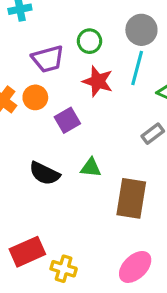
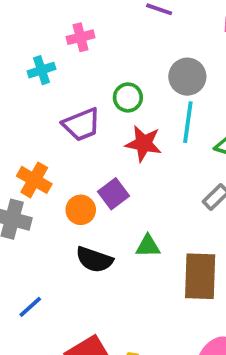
orange circle: (35, 97) -> (81, 210), moved

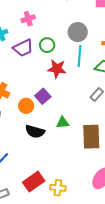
pink cross: (80, 37) -> (28, 19), moved
purple trapezoid: (82, 124) -> (23, 48), moved

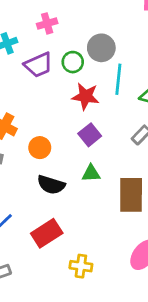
gray circle: (78, 32) -> (101, 48), moved
purple square: (43, 96) -> (90, 135), moved
red rectangle: (34, 182) -> (47, 233), moved

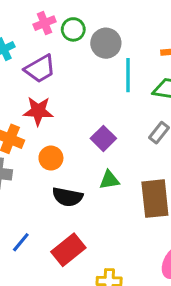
green circle: (73, 62) -> (73, 29), moved
red star: (86, 96) -> (38, 111), moved

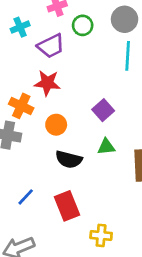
green circle: (73, 29) -> (83, 25), moved
gray circle: (106, 43) -> (125, 19), moved
red rectangle: (68, 250) -> (67, 206), turned -76

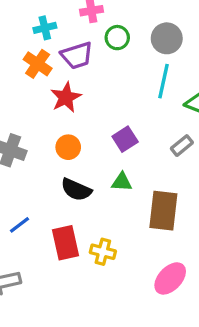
red star: (47, 83) -> (66, 97), turned 30
orange cross: (21, 106) -> (38, 64), moved
yellow cross: (101, 235) -> (103, 252), moved

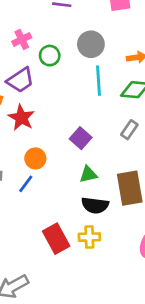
black semicircle: (76, 190) -> (95, 205), moved
blue line: (20, 225) -> (26, 184), moved

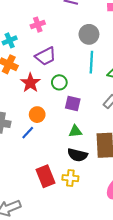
green circle: (50, 56) -> (59, 82), moved
purple trapezoid: (20, 80) -> (46, 56), moved
purple square: (81, 138) -> (73, 103), turned -35

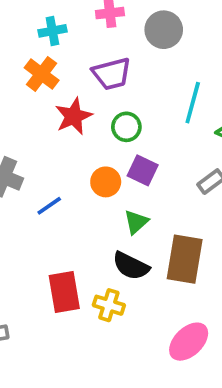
gray circle: (89, 34) -> (164, 30), moved
orange circle: (37, 115) -> (106, 182), moved
green triangle: (75, 131) -> (136, 222), turned -48

